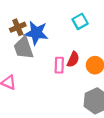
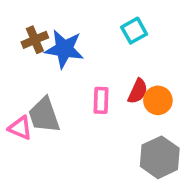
gray trapezoid: (24, 48) -> (44, 115), moved
red semicircle: (73, 59) -> (138, 91), moved

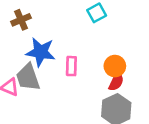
blue star: (64, 49) -> (41, 52), moved
red semicircle: (138, 91) -> (116, 81), moved

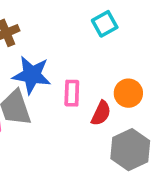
red semicircle: (116, 81) -> (101, 113), moved

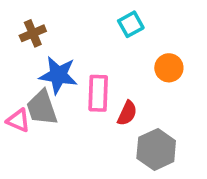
pink rectangle: (72, 93) -> (98, 93), size x1.4
orange circle: (128, 93) -> (169, 68), moved

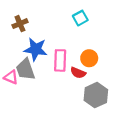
orange circle: (169, 68) -> (89, 58), moved
red semicircle: (127, 113) -> (78, 73), turned 88

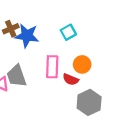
cyan square: (80, 18) -> (68, 32), moved
blue star: (36, 49) -> (27, 36), moved

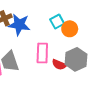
orange circle: (82, 64) -> (70, 29), moved
gray hexagon: (89, 102) -> (76, 59), moved

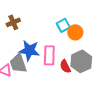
blue star: (19, 25) -> (29, 50), moved
red semicircle: (59, 65) -> (65, 66), turned 40

